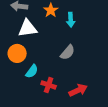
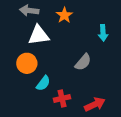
cyan arrow: (71, 20) -> (103, 33), moved
red cross: (49, 85) -> (62, 98), turned -32

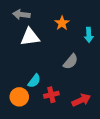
orange star: (64, 15) -> (62, 23), moved
orange circle: (27, 63) -> (19, 97), moved

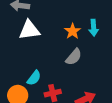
orange star: (62, 23) -> (73, 31), moved

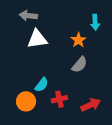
cyan arrow: (94, 28) -> (95, 22), moved

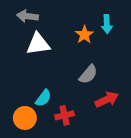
orange star: (78, 40) -> (84, 35), moved
red arrow: (91, 105) -> (107, 99), moved

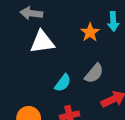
cyan semicircle: (43, 98) -> (63, 83), moved

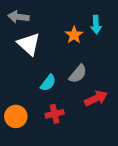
white triangle: (42, 42) -> (29, 44), turned 50

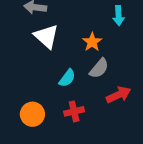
orange star: (74, 35) -> (92, 42), moved

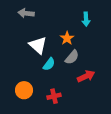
white triangle: (46, 36) -> (38, 45), moved
red cross: (74, 111) -> (54, 96), moved

